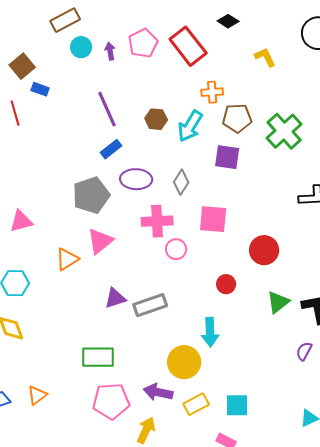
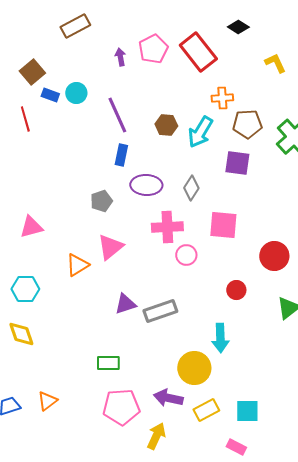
cyan circle: (81, 47) -> (76, 93), moved
blue rectangle: (111, 149) -> (121, 155), turned -40
gray pentagon: (91, 195) -> (101, 201), size x0.6
green rectangle: (98, 357) -> (108, 363), size x0.7

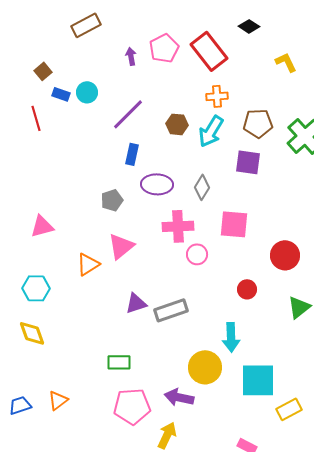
brown square: (32, 72) -> (43, 71), size x0.7
orange cross: (222, 98) -> (217, 96), moved
purple line: (117, 115) -> (128, 114), turned 69
yellow rectangle: (206, 410) -> (289, 409), moved
cyan square: (247, 411) -> (258, 380), moved, size x1.5

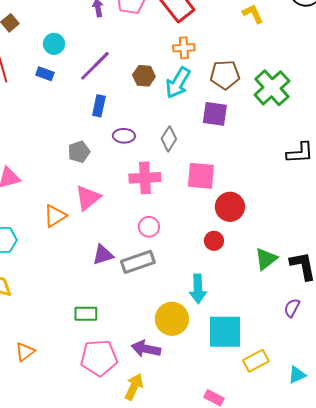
blue rectangle: (61, 94) -> (45, 74), moved
purple ellipse: (157, 184) -> (124, 136), size x0.7
pink circle: (197, 254) -> (149, 227), moved
red circle: (285, 255) -> (230, 207), moved

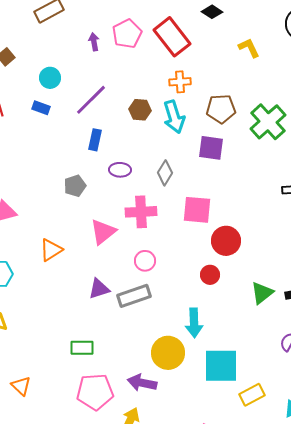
cyan arrow: (178, 83) -> (174, 117), turned -48
pink triangle: (88, 198) -> (103, 232), moved
orange triangle: (25, 352) -> (21, 386), turned -40

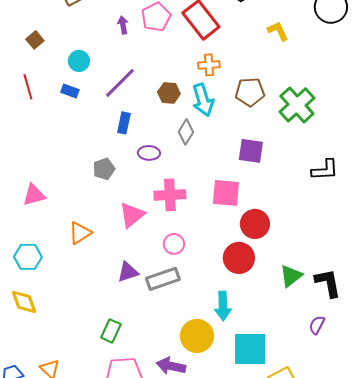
purple square: (211, 148) -> (251, 151), moved
gray diamond: (165, 173) -> (186, 132), moved
red circle: (210, 275) -> (239, 258), size x1.6
green rectangle: (82, 348) -> (111, 331), turned -65

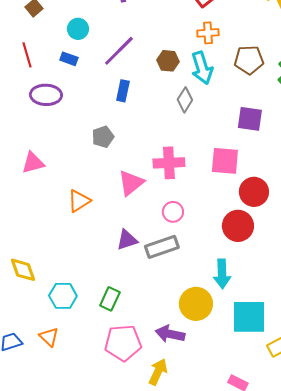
purple ellipse: (149, 153) -> (46, 95), moved, size x1.4
cyan hexagon: (28, 257) -> (63, 296), moved

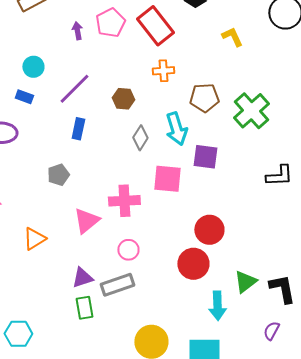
cyan arrow: (202, 68) -> (176, 129), moved
pink square: (225, 161) -> (167, 179), moved
cyan arrow: (222, 274) -> (217, 306), moved
green rectangle: (110, 299) -> (84, 308), moved, turned -35

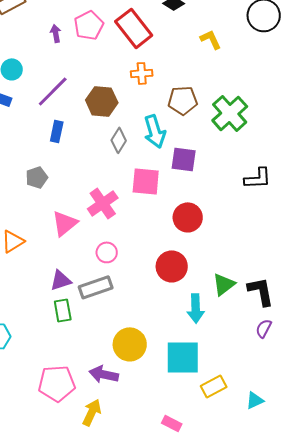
brown hexagon: (123, 99) -> (102, 101), size x1.4
pink cross: (124, 201) -> (103, 203), turned -32
red circle: (209, 230) -> (188, 217), moved
purple semicircle: (271, 331) -> (264, 328), moved

